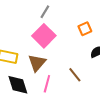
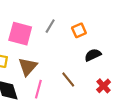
gray line: (45, 12) -> (50, 26), moved
pink square: (44, 36) -> (20, 34), moved, turned -30

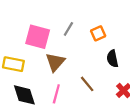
black semicircle: (93, 55) -> (112, 59), turned -77
brown triangle: (28, 67) -> (55, 62), moved

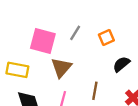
black semicircle: (112, 59) -> (121, 64), turned 63
brown line: (87, 84) -> (95, 91), turned 49

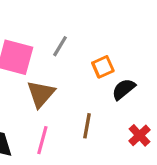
orange square: (106, 38) -> (103, 67), moved

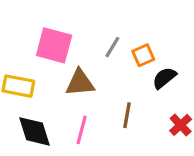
gray line: (60, 46) -> (112, 47), moved
brown triangle: (41, 94) -> (80, 83), turned 44

